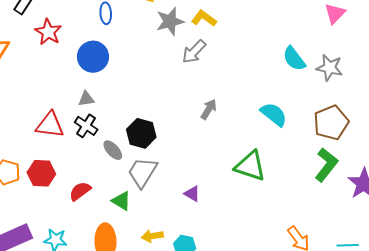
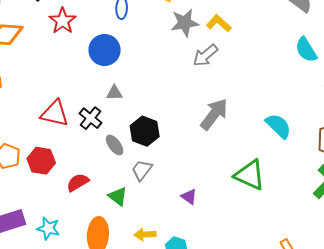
cyan semicircle: (294, 59) -> (306, 50), moved
gray triangle: (86, 99) -> (114, 93), moved
gray arrow: (209, 109) -> (214, 114), size x1.6
gray trapezoid: (142, 172) -> (142, 170), size x0.7

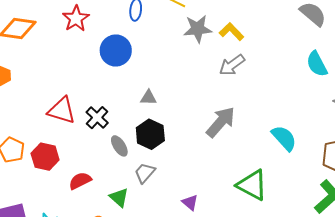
gray arrow: (205, 55) -> (232, 65), moved
gray triangle: (114, 93) -> (148, 98), moved

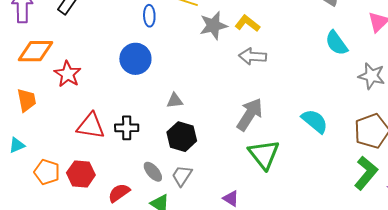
red star: (76, 19) -> (68, 74), moved
gray arrow: (232, 65) -> (252, 56), turned 48
black cross: (97, 118) -> (127, 128), turned -35
gray ellipse: (119, 146) -> (153, 172), moved
green triangle: (252, 185) -> (264, 154), moved, turned 32

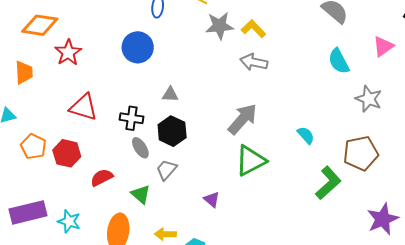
cyan semicircle: (315, 121) -> (306, 135), size x0.7
black cross: (127, 128) -> (131, 118), moved
green triangle: (264, 154) -> (251, 161), turned 32
gray ellipse: (153, 172) -> (140, 148), moved
green L-shape: (366, 173) -> (328, 183), moved

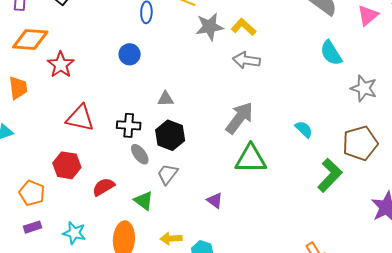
pink triangle: (383, 46) -> (368, 15), moved
blue circle: (138, 47) -> (130, 54), size x0.7
orange pentagon: (33, 147) -> (32, 193), moved
green triangle: (251, 161) -> (251, 159), turned 32
purple rectangle: (28, 212) -> (33, 227), size x0.5

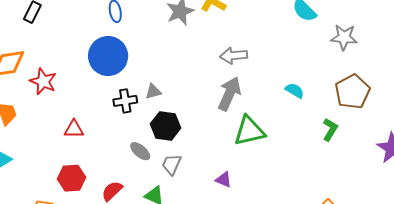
blue circle: (130, 54) -> (108, 56), size x1.8
gray arrow: (246, 60) -> (234, 56), moved
red triangle: (80, 118) -> (74, 129), size x0.7
black cross: (129, 125) -> (125, 101), moved
green L-shape: (330, 175) -> (330, 130), size x0.7

